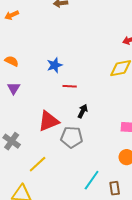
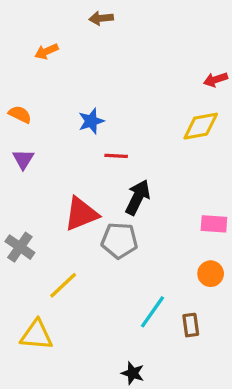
orange arrow: (12, 15) -> (46, 51), moved
black arrow: (83, 111) -> (138, 197), size x1.5

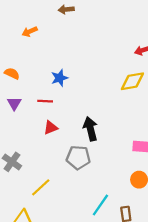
red line: (116, 156) -> (45, 101), moved
black arrow: (138, 197) -> (90, 129), turned -40
red triangle: (81, 214) -> (51, 128), moved, size x0.6

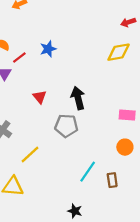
red line: (45, 101) -> (19, 57), moved, turned -40
red triangle: (51, 128) -> (40, 97), turned -48

